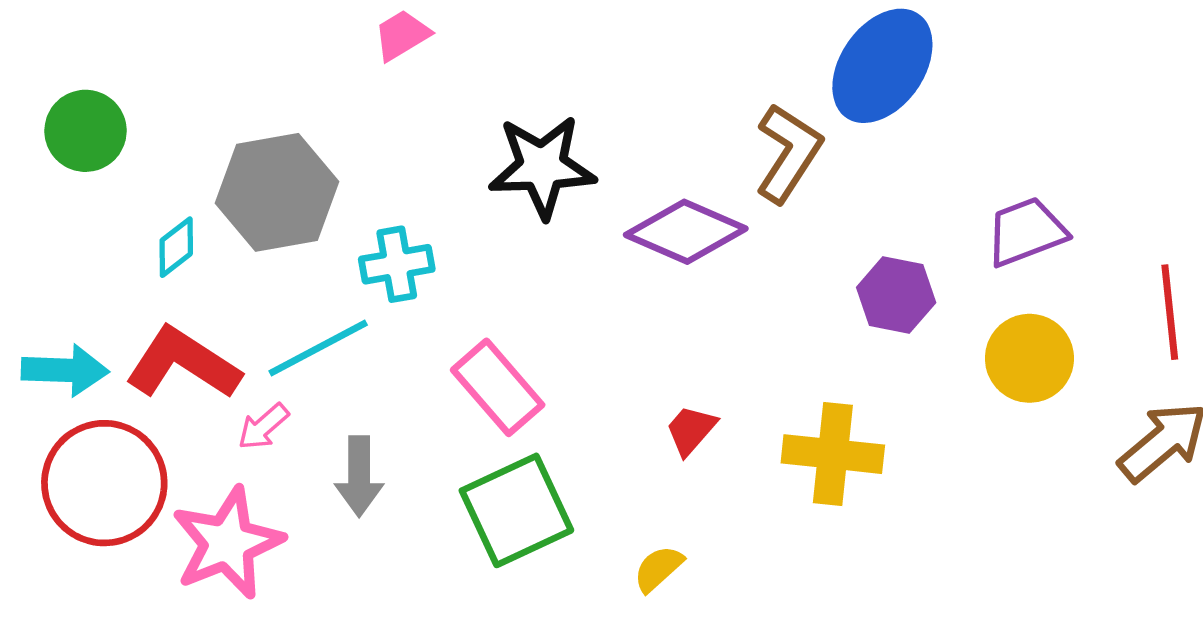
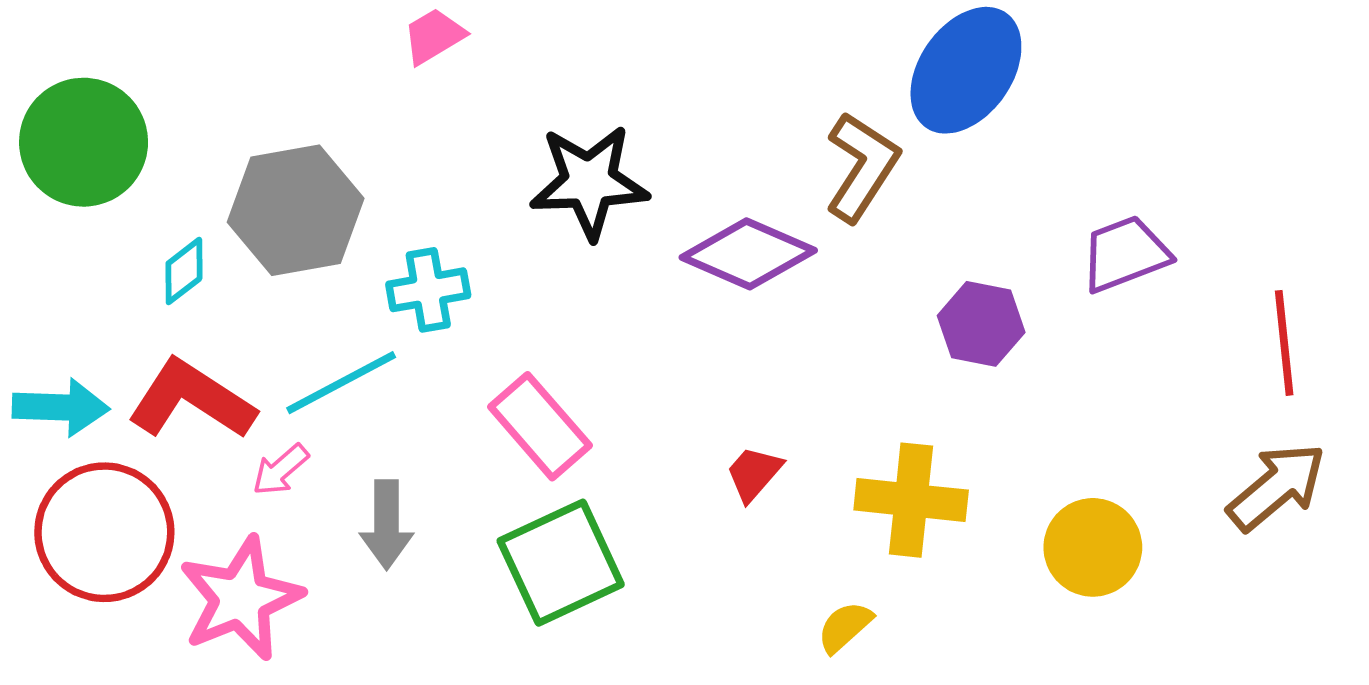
green circle: (86, 131) -> (84, 142), size x1.4
yellow circle: (1029, 358) -> (1093, 547), moved
yellow semicircle: (658, 569) -> (845, 627), moved

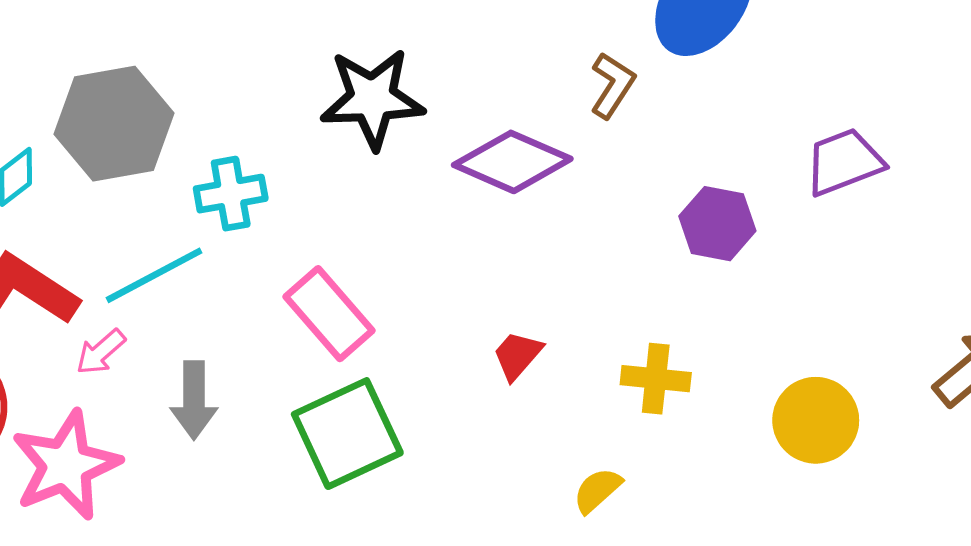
brown L-shape: (862, 167) -> (612, 85), size x0.7
yellow cross: (911, 500) -> (656, 379), size x0.7

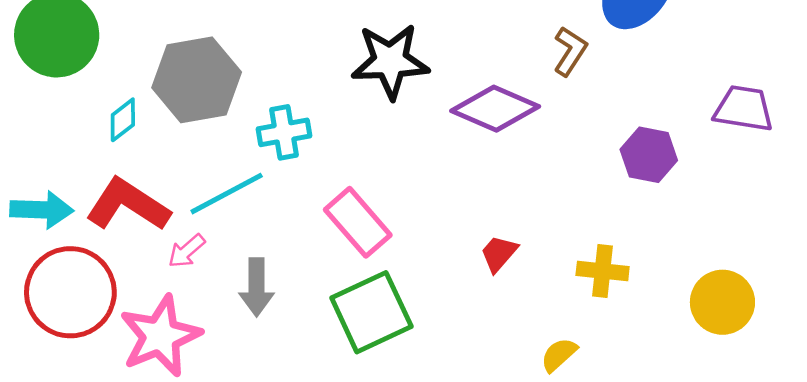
purple trapezoid: (844, 162) -> (744, 109), turned 30

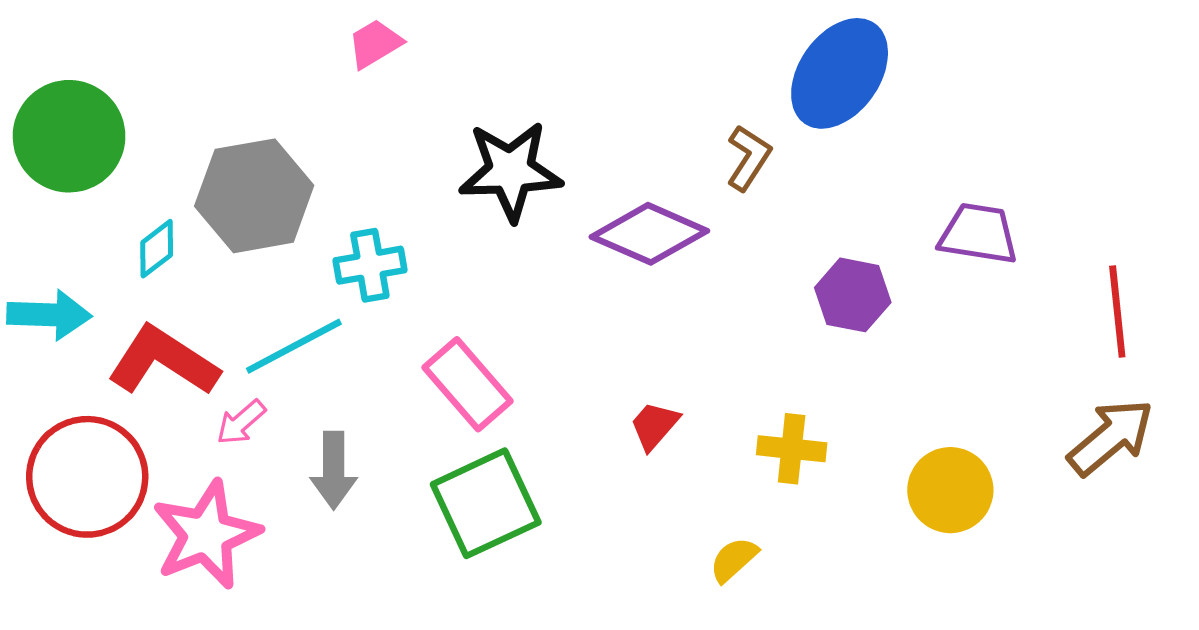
cyan arrow: (42, 210) -> (49, 315), moved

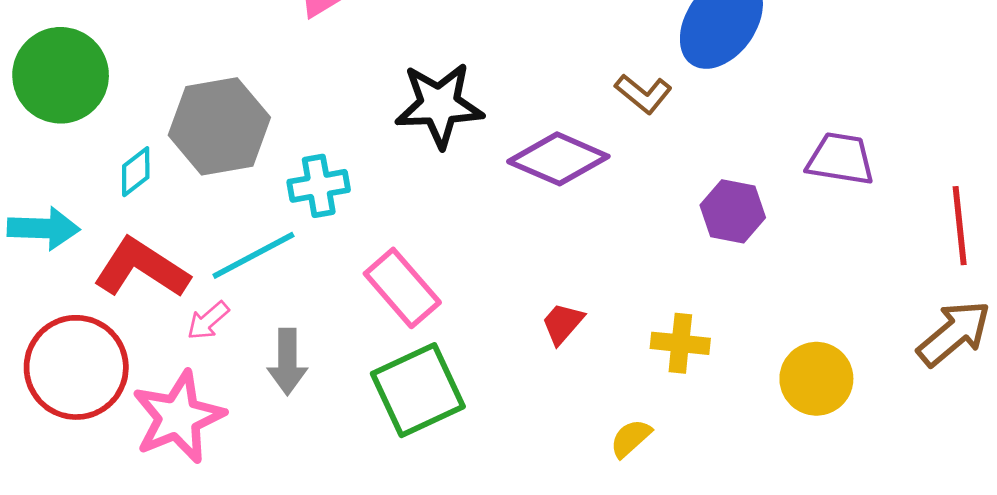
brown L-shape: (749, 158) -> (643, 94), turned 96

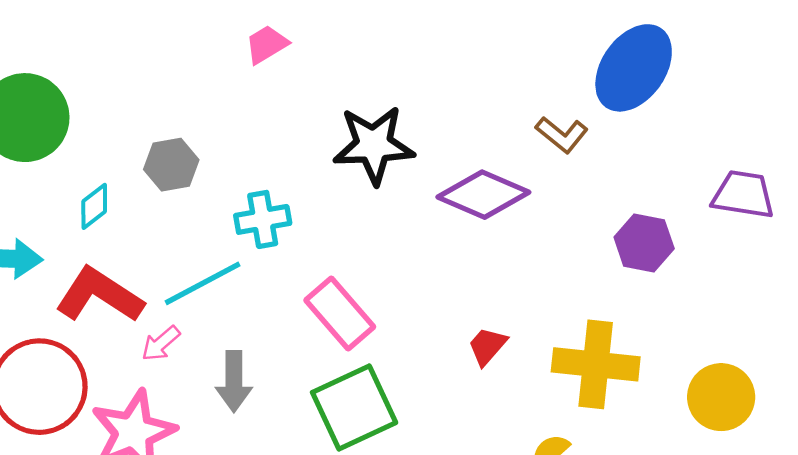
gray hexagon: (219, 126) -> (171, 165), size x0.6
yellow cross: (680, 343) -> (596, 364), size x1.6

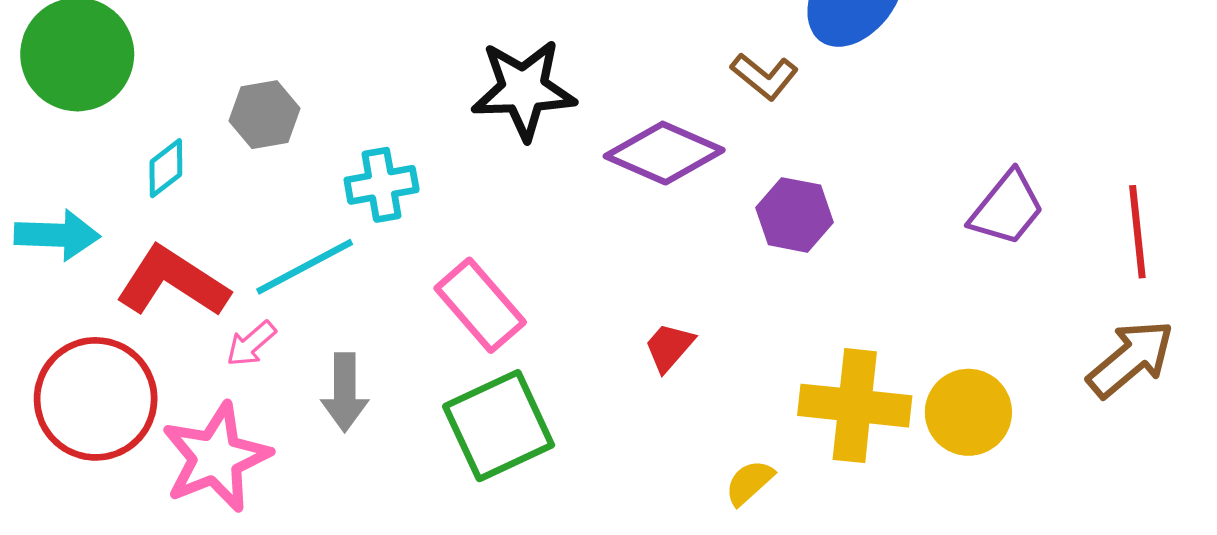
purple trapezoid: (743, 195) -> (1007, 208), moved, turned 120
purple hexagon: (644, 243) -> (795, 215), moved
yellow cross: (596, 364) -> (855, 406), moved

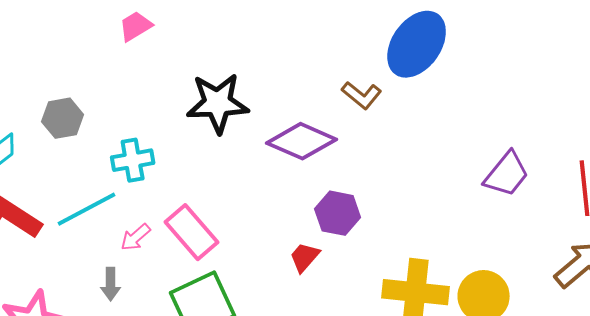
purple hexagon: (795, 215) -> (338, 213), moved
pink arrow: (251, 344) -> (136, 237), moved
gray arrow: (345, 392) -> (111, 284), size x0.7

